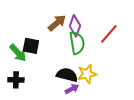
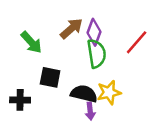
black square: (31, 46) -> (50, 77), moved
green arrow: (18, 53) -> (31, 42), moved
purple arrow: (72, 89) -> (90, 111), turned 112

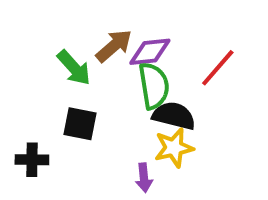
purple diamond: (94, 32) -> (150, 52), turned 64
green arrow: (31, 42) -> (74, 68), moved
black semicircle: (84, 94) -> (174, 116), moved

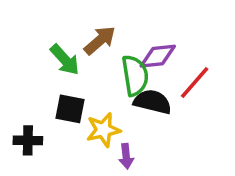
purple diamond: (150, 52) -> (158, 56), moved
red line: (218, 68) -> (195, 83), moved
yellow star: (174, 148) -> (103, 130), moved

